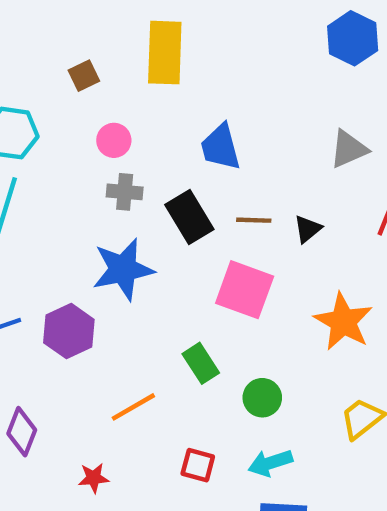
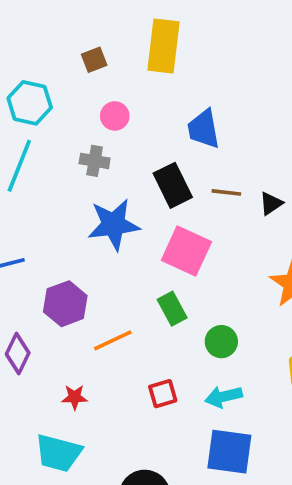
gray cross: (125, 192) -> (95, 161), moved
pink square: (245, 290) -> (186, 251), moved
purple hexagon: (69, 331) -> (65, 304), moved
red square: (198, 465) -> (163, 394), turned -36

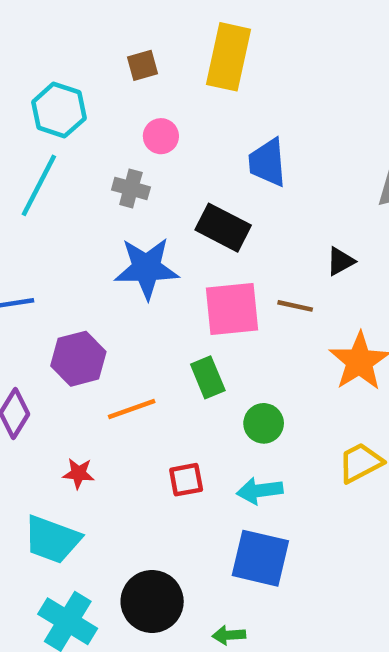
black rectangle: (173, 185) -> (223, 228), turned -42
brown line: (226, 192) -> (295, 306), moved
pink square: (186, 251) -> (232, 309), turned -36

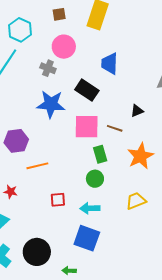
pink circle: (161, 136) -> (64, 47), size x1.5
green rectangle: (208, 377) -> (100, 154), moved

